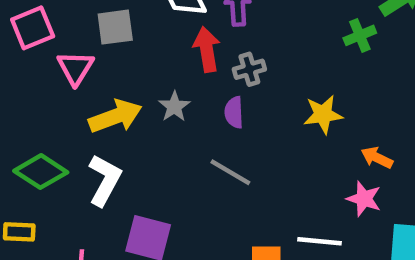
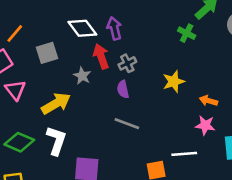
green cross: (360, 35) -> (187, 33), turned -30
pink triangle: (75, 68) -> (15, 90), moved
gray star: (174, 107) -> (82, 76), moved

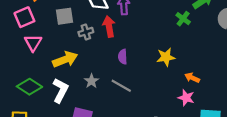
gray cross: (127, 63) -> (86, 32), moved
gray star: (82, 76) -> (91, 81), moved

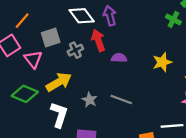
pink triangle: (33, 43) -> (33, 59), moved
purple semicircle: (123, 57) -> (119, 58), moved, turned 104
green diamond: (29, 87) -> (25, 94), moved

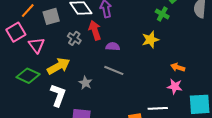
gray square: (51, 37) -> (51, 16), moved
gray cross: (75, 50) -> (74, 38), turned -32
yellow star: (162, 62) -> (150, 40), moved
gray line: (121, 99) -> (114, 70), moved

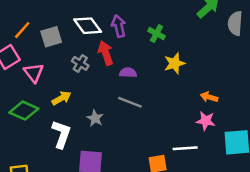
green cross: (162, 14) -> (156, 34), moved
yellow arrow: (59, 66) -> (61, 98), size x0.7

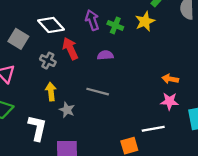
purple arrow: (119, 26) -> (92, 20), moved
gray square: (51, 37) -> (18, 39), turned -36
yellow star: (175, 63) -> (145, 21), moved
purple semicircle: (128, 73) -> (105, 55), moved
yellow arrow: (61, 98) -> (51, 92), moved, turned -60

